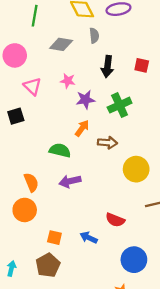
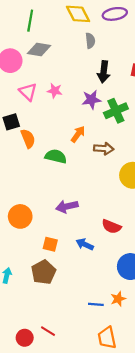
gray diamond: (61, 44) -> (39, 50), moved
pink star: (68, 81) -> (55, 91), moved
purple star: (85, 100) -> (91, 100), moved
purple arrow: (70, 181) -> (67, 206), moved
orange semicircle: (31, 182) -> (28, 139), moved

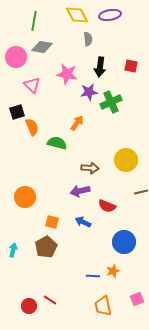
pink star: (55, 91) -> (67, 74), moved, size x1.5
brown arrow: (104, 149) -> (90, 168), moved
purple arrow: (67, 206) -> (80, 191), moved

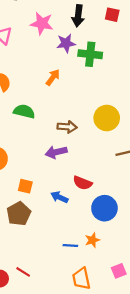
green cross: (111, 102) -> (90, 54), turned 30
green semicircle: (57, 143) -> (24, 111), moved
red semicircle: (107, 206) -> (82, 183), moved
blue arrow: (83, 222) -> (59, 197), moved

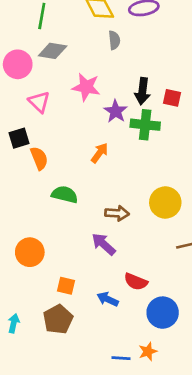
red square: (112, 15) -> (172, 98), moved
black arrow: (78, 16) -> (142, 91), moved
purple star: (66, 43) -> (116, 111), turned -30
purple arrow: (56, 152) -> (104, 244), turned 55

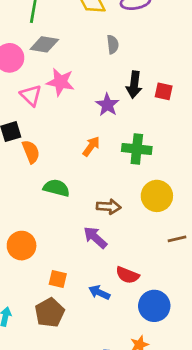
gray semicircle: (114, 40) -> (113, 44), moved
pink star: (86, 87) -> (60, 82), moved
green cross: (145, 125) -> (137, 149), moved

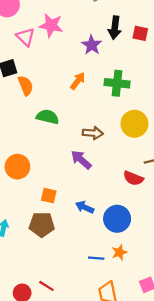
red semicircle: (127, 275) -> (133, 178), moved
blue circle: (154, 306) -> (117, 219), moved
brown pentagon: (50, 313) -> (42, 225), turned 30

